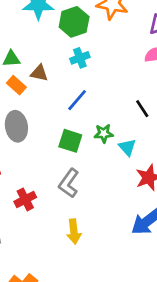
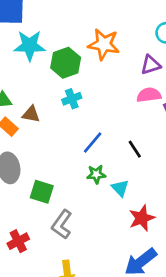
blue line: (77, 100) -> (93, 142), moved
green square: (70, 141) -> (42, 192), moved

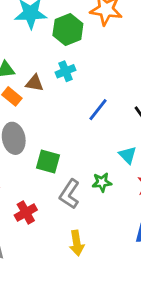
cyan cross: (72, 99) -> (66, 71), moved
green star: (96, 174) -> (102, 182), moved

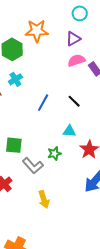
cyan triangle: (128, 155) -> (69, 131), turned -32
gray L-shape: (69, 194) -> (33, 166), turned -65

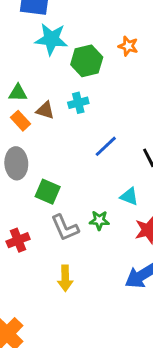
orange star: (37, 31) -> (128, 46), size x0.6

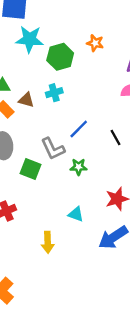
cyan triangle: (129, 196) -> (76, 214), moved
green star: (99, 220) -> (79, 167), moved
gray L-shape: (65, 228) -> (53, 149), moved

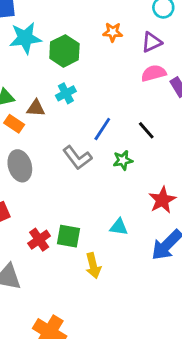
orange star: (95, 43) -> (113, 32), moved
green star: (79, 167) -> (123, 160), moved
green square: (31, 169) -> (69, 236), moved

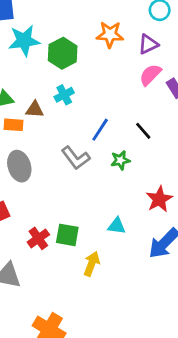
orange star: (113, 32) -> (110, 34), size x1.4
pink semicircle: (154, 73) -> (150, 75), turned -30
orange rectangle: (14, 124) -> (14, 125), turned -30
yellow arrow: (93, 266) -> (92, 264), turned -145

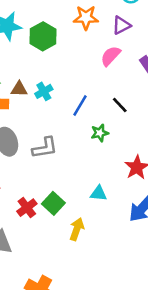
pink semicircle: (150, 75) -> (111, 56), moved
cyan cross: (64, 95) -> (44, 91), moved
gray L-shape: (76, 158) -> (45, 148), moved, turned -60
green square: (67, 235) -> (53, 203), turned 35

